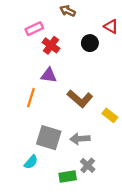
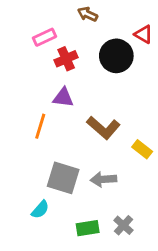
black circle: (90, 43) -> (116, 56), size x1.5
red cross: (51, 45) -> (66, 59), turned 30
gray cross: (88, 165) -> (123, 225), moved

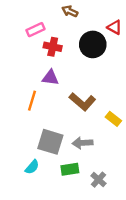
red cross: (66, 59) -> (53, 47), turned 36
green rectangle: (88, 228) -> (70, 169), moved

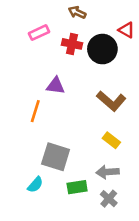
red cross: (53, 47) -> (72, 44), moved
brown L-shape: (82, 102) -> (111, 101), moved
yellow rectangle: (113, 119) -> (111, 140), moved
gray arrow: (82, 143) -> (107, 172), moved

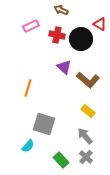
purple triangle: (56, 86) -> (64, 67), moved, turned 35
gray arrow: (107, 172) -> (85, 136), turned 54
green rectangle: (77, 187) -> (61, 160), moved, turned 56

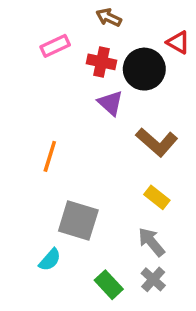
purple triangle: (64, 67) -> (110, 103), moved

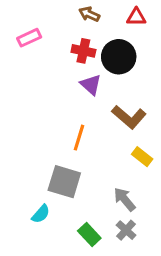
red triangle: (178, 42) -> (136, 17), moved, turned -30
pink rectangle: (55, 46) -> (29, 38), moved
orange line: (50, 156) -> (79, 138), moved
yellow rectangle: (157, 197) -> (142, 157), moved

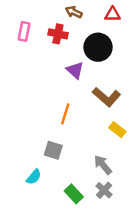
pink rectangle: (29, 38) -> (24, 31), turned -54
red cross: (83, 51) -> (58, 34), moved
gray square: (64, 182) -> (53, 150), size x0.7

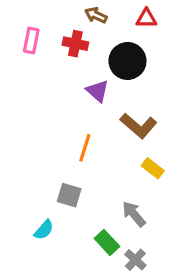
gray cross: (104, 190) -> (135, 260), moved
green rectangle: (74, 194) -> (107, 242), moved

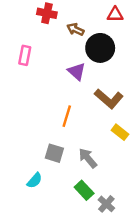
brown arrow: (96, 15) -> (75, 29), moved
pink rectangle: (31, 40) -> (25, 55), moved
red cross: (75, 44) -> (47, 13), moved
gray arrow: (134, 214) -> (88, 158), moved

